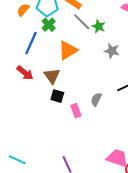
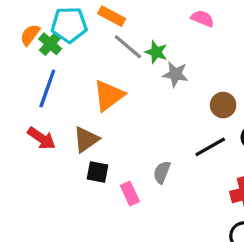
green cross: (49, 25) -> (50, 44), moved
gray star: (112, 51) -> (175, 74), moved
brown triangle: (52, 76) -> (86, 140), turned 36

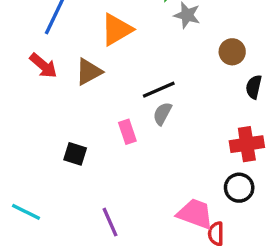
black line: (210, 147) -> (159, 90), moved
black square: (97, 172) -> (75, 154), moved

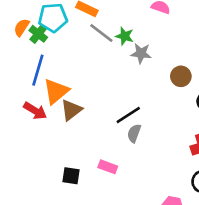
orange triangle: (117, 29) -> (56, 91), moved
pink rectangle: (127, 132) -> (108, 167), moved, turned -42

